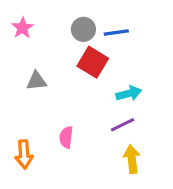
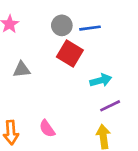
purple line: (122, 125) -> (110, 106), moved
pink semicircle: (66, 137) -> (47, 129), moved, turned -42

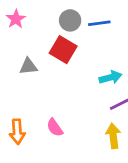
red square: (70, 54) -> (63, 50), moved

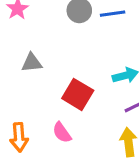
red square: (63, 50) -> (78, 94), moved

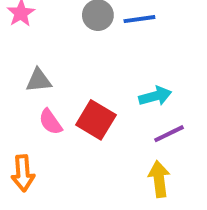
pink semicircle: (62, 133) -> (50, 122), moved

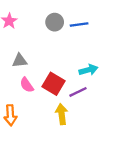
purple line: (169, 134) -> (78, 92), moved
yellow arrow: (159, 179) -> (62, 114), moved

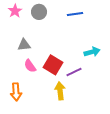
gray circle: (55, 22) -> (39, 12), moved
cyan arrow: (88, 70) -> (92, 52), moved

